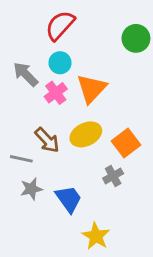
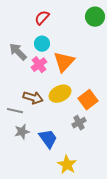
red semicircle: (60, 25) -> (42, 18), size x0.7
green circle: (136, 38) -> (95, 17), moved
brown arrow: (47, 140) -> (33, 98), turned -30

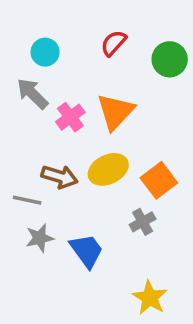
green circle: (95, 17) -> (170, 59), moved
red semicircle: (42, 18) -> (114, 43), moved
cyan circle: (42, 44) -> (45, 52), moved
yellow star: (67, 165) -> (150, 298), moved

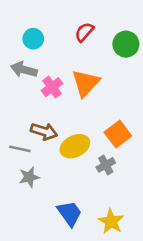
gray arrow: (32, 94) -> (24, 70), turned -30
yellow ellipse: (108, 169) -> (75, 146), moved
blue trapezoid: (87, 251) -> (69, 213), moved

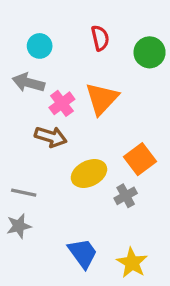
red semicircle: (84, 32) -> (100, 38), turned 125
brown arrow: (44, 131) -> (51, 137), moved
gray line: (20, 149) -> (24, 193), moved
gray star: (29, 177) -> (19, 226), moved

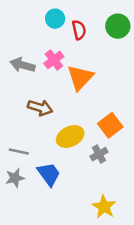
cyan circle: (40, 46) -> (55, 19), moved
green circle: (150, 52) -> (118, 26), moved
pink cross: (62, 103) -> (54, 60), moved
blue trapezoid: (83, 253) -> (49, 174), moved

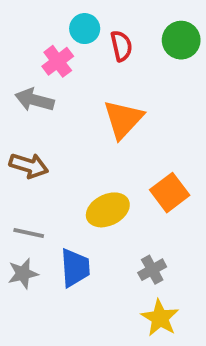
pink cross: (54, 60) -> (58, 61), moved
brown arrow: (40, 108) -> (29, 166), moved
gray cross: (99, 154) -> (152, 270), moved
blue trapezoid: (49, 174) -> (75, 268), turned 32

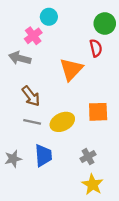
red semicircle: (121, 46) -> (96, 48), moved
brown arrow: (29, 166) -> (31, 96), moved, turned 35
orange square: (170, 193) -> (98, 112), turned 35
gray line: (29, 233) -> (32, 122), moved

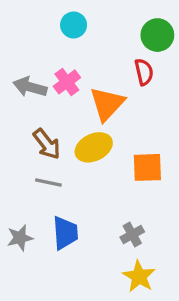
pink cross: (33, 36) -> (67, 82), moved
yellow ellipse: (62, 122) -> (94, 147), moved

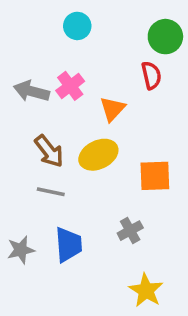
orange triangle: (107, 104) -> (113, 109), size x0.7
gray cross: (132, 235) -> (130, 231), moved

